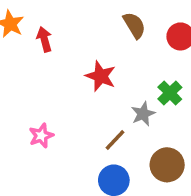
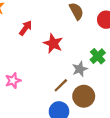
red arrow: (44, 39) -> (26, 28), moved, turned 49
brown circle: (167, 165) -> (84, 96), moved

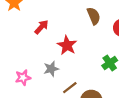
gray star: (80, 69) -> (51, 69), moved

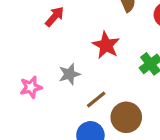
red star: (67, 45) -> (106, 45), moved

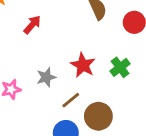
red star: (106, 45) -> (83, 65), moved

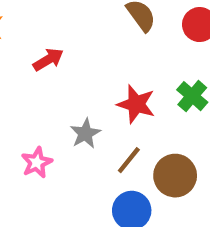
red arrow: (32, 25) -> (48, 60), turned 30

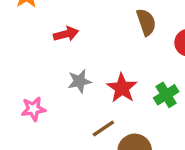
gray star: (85, 133) -> (79, 81), moved

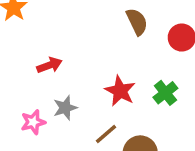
red arrow: (66, 34) -> (49, 65), moved
gray star: (79, 81) -> (65, 108), moved

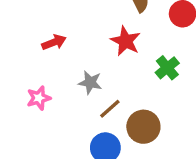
red star: (120, 91) -> (126, 41), moved
gray star: (65, 108) -> (90, 83), moved, turned 30

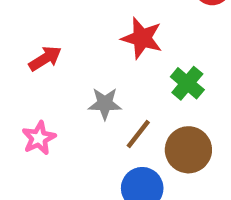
green cross: (167, 68) -> (187, 83), moved

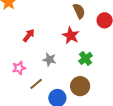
red arrow: (45, 58) -> (29, 35), turned -32
brown line: (138, 134) -> (36, 84), moved

